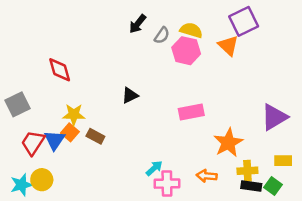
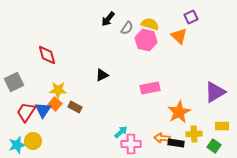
purple square: (244, 21) -> (191, 17), size x0.6
black rectangle: (251, 186) -> (176, 143), moved

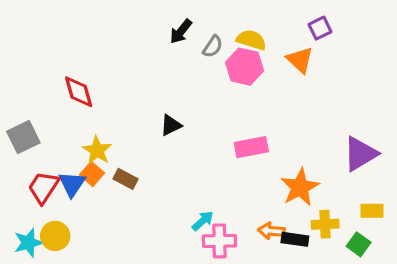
yellow star: (58, 90) -> (97, 150), turned 30

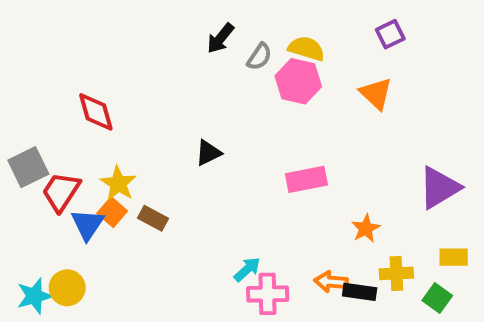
orange triangle: (300, 60) -> (376, 94), moved
red trapezoid: (43, 187) -> (61, 192), moved
orange star: (300, 187) -> (366, 228), size x0.6

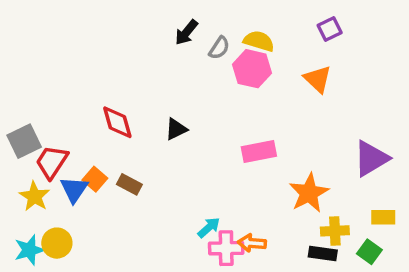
red diamond: (96, 112) -> (117, 122), moved
yellow star: (118, 183) -> (34, 196), moved
orange star: (366, 228) -> (309, 193), size x1.6
orange arrow: (331, 282) -> (252, 243), moved
black rectangle: (360, 292) -> (323, 253), moved

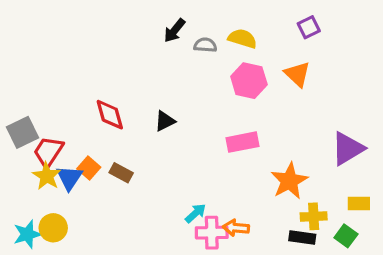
gray semicircle: (219, 48) -> (205, 45), turned -120
pink hexagon: (252, 69) -> (249, 81), moved
yellow star: (34, 196) -> (47, 176), moved

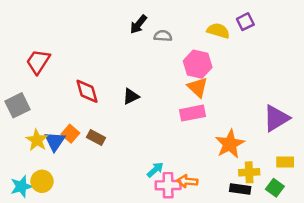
yellow semicircle: (242, 39) -> (218, 31), moved
orange triangle: (297, 74) -> (198, 87), moved
red trapezoid: (48, 152) -> (38, 62), moved

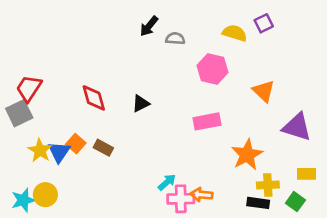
red trapezoid: (38, 62) -> (29, 88), moved
orange triangle: (198, 87) -> (264, 91), moved
purple triangle: (276, 118) -> (297, 127), turned 48

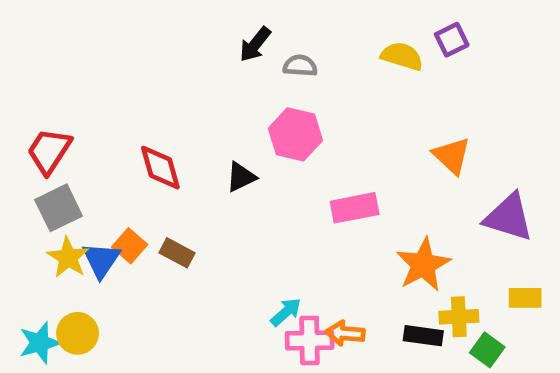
pink hexagon: (213, 69) -> (295, 134), moved
gray square: (19, 113) -> (59, 208), moved
green square: (295, 202) -> (487, 350), moved
black rectangle: (258, 203) -> (423, 336), moved

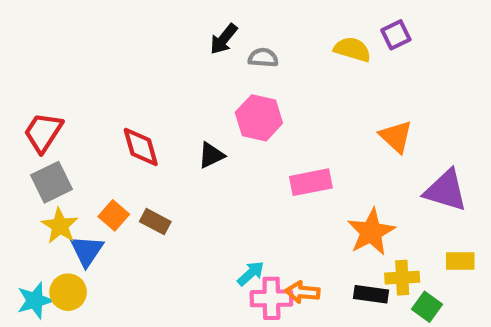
blue triangle: (101, 260) -> (87, 251), moved

